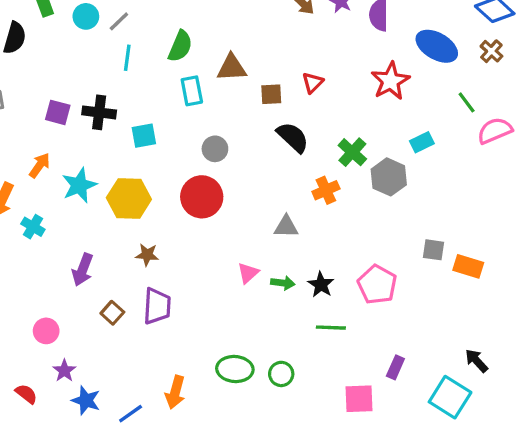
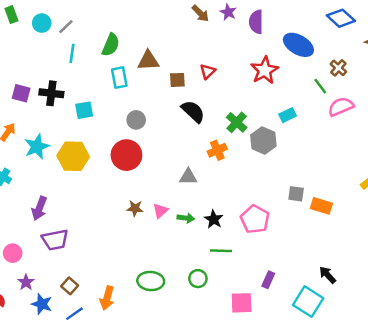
brown cross: (491, 51) -> (338, 68), moved
brown star: (147, 255) -> (135, 208), moved
purple trapezoid: (157, 306) -> (55, 240), moved, turned 76
brown square: (112, 313) -> (70, 286), moved
green circle: (281, 374) -> (198, 279), moved

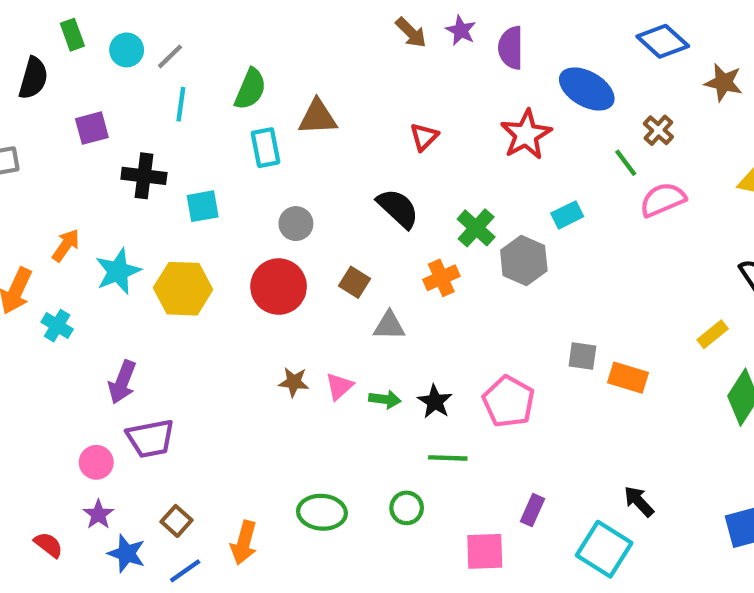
brown square: (177, 80) -> (355, 282), moved, turned 35
purple square: (21, 93) -> (92, 128), moved, turned -30
pink circle: (13, 253) -> (96, 462), moved

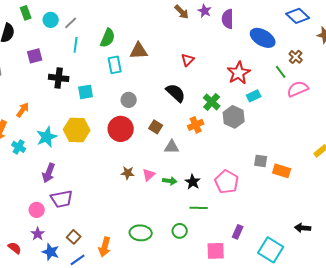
red star: (526, 135) -> (239, 73), moved
cyan star: (118, 271) -> (47, 137), moved
black arrow: (639, 501) -> (303, 228), moved, turned -42

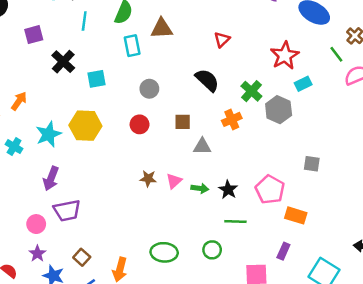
black cross: (59, 78) -> (63, 62), turned 36
brown square: (156, 127) -> (183, 122), turned -32
red circle: (121, 129) -> (140, 124), size x0.6
orange rectangle: (282, 171) -> (296, 215), moved

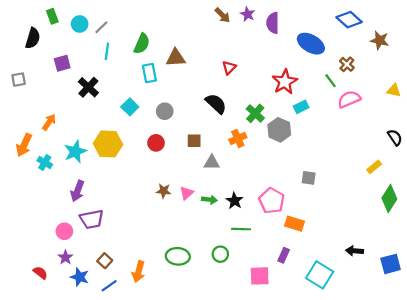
cyan square: (96, 79) -> (130, 107), moved, turned -35

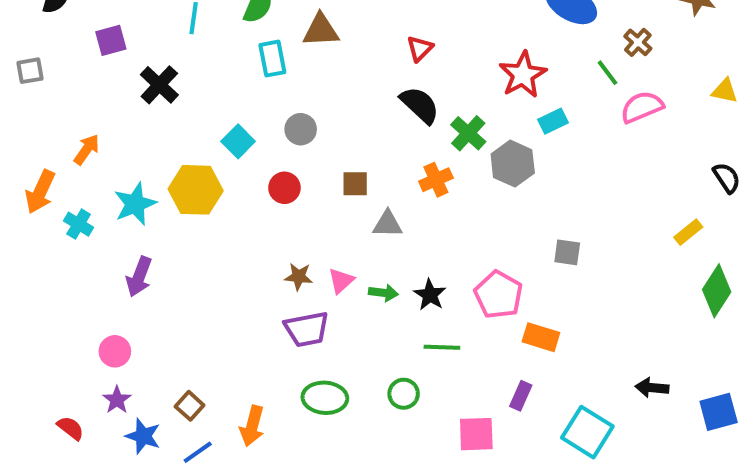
black semicircle: (216, 104) -> (420, 105), moved
cyan square: (130, 107) -> (238, 141), moved
purple trapezoid: (92, 219) -> (307, 329), moved

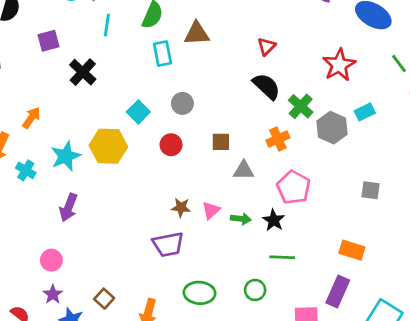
cyan rectangle: (553, 121) -> (365, 112), moved
pink pentagon: (499, 295) -> (294, 187), moved
purple trapezoid: (307, 329) -> (168, 244), moved
purple rectangle: (521, 396) -> (338, 291), size x1.5

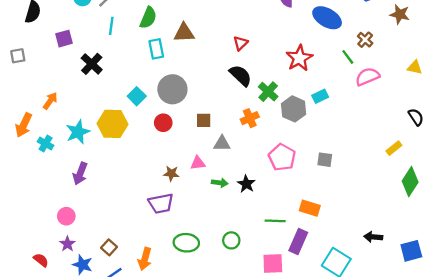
gray circle: (182, 103) -> (172, 89), size x1.6
pink pentagon: (294, 187) -> (282, 157), moved
pink triangle: (211, 210) -> (198, 163), moved, turned 35
green line: (282, 257) -> (275, 221), moved

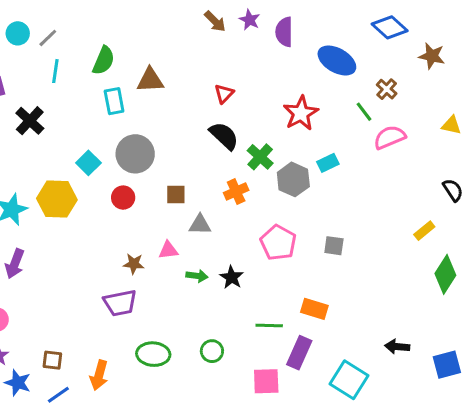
brown square: (109, 247) -> (52, 360), turned -35

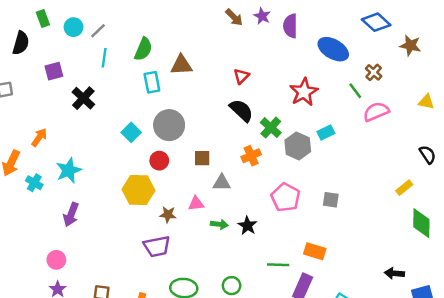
yellow hexagon: (57, 199) -> (138, 190), moved
green diamond: (445, 274) -> (421, 223), turned -32
black arrow: (397, 347) -> (394, 273), moved

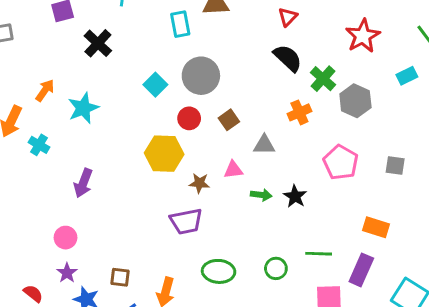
cyan rectangle: (326, 132) -> (407, 76), moved
brown square: (202, 158) -> (229, 120), moved, turned -35
cyan star: (69, 170) -> (83, 108), moved
green line: (278, 265) -> (319, 254), moved

